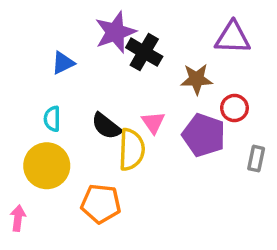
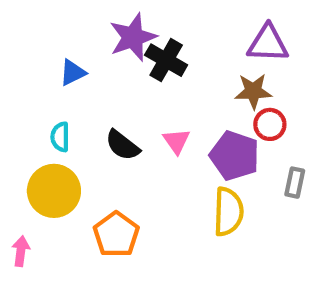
brown star: (197, 79) -> (253, 91), moved
yellow semicircle: (132, 150) -> (228, 212), moved
orange pentagon: (101, 204) -> (116, 234), turned 30

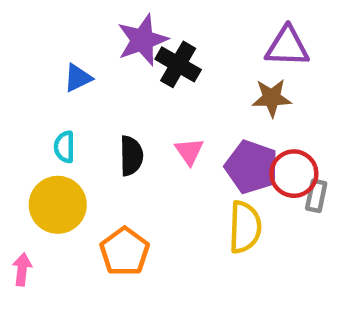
red circle: (270, 124) -> (294, 174), moved, size x1.4
black semicircle: (122, 145) -> (131, 156), turned -129

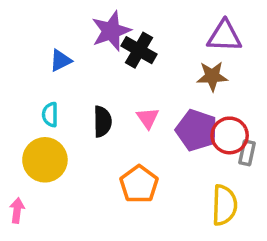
yellow semicircle: (245, 227) -> (224, 205), moved
orange pentagon: (125, 252) -> (139, 184), moved

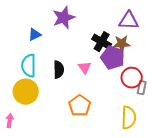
black cross: (139, 50) -> (102, 42), moved
cyan semicircle: (50, 115) -> (29, 66), size x1.6
purple pentagon: (197, 130) -> (113, 58), moved

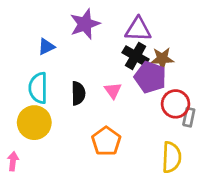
purple triangle: (129, 21) -> (138, 29), moved

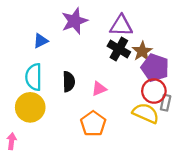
brown star: (162, 59) -> (142, 51), turned -30
purple pentagon: (150, 77) -> (155, 68), moved
pink triangle: (113, 91) -> (99, 89), moved, turned 42
yellow semicircle: (172, 157) -> (146, 113), moved, turned -68

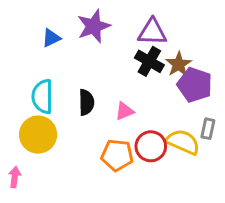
blue triangle: (41, 41) -> (51, 38), moved
red circle: (154, 91) -> (151, 146), moved
orange pentagon: (93, 124) -> (117, 155), turned -30

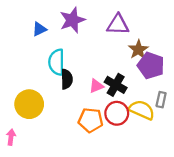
black cross: (149, 61) -> (116, 85), moved
cyan semicircle: (42, 96) -> (56, 62), moved

